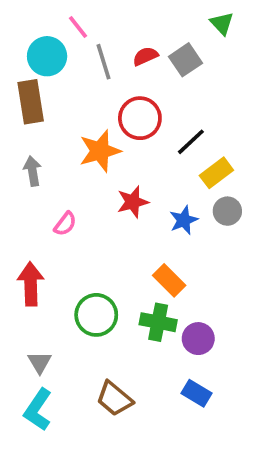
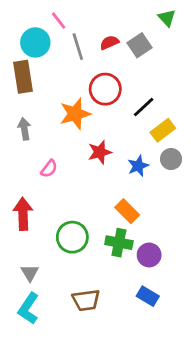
brown trapezoid: (114, 399) -> (86, 300), turned -48

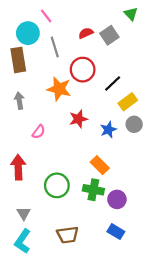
gray line: (78, 47) -> (55, 47), moved
orange star: (75, 114) -> (59, 89), turned 30

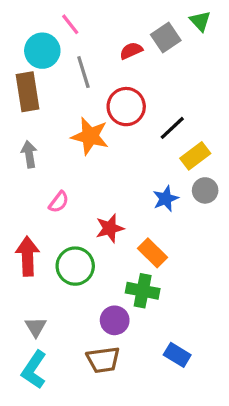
gray square: (109, 35) -> (166, 37), moved
red star: (78, 119) -> (110, 228), moved
green circle: (57, 185) -> (75, 266), moved
purple circle: (117, 199) -> (115, 320), moved

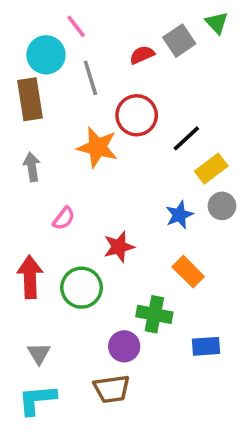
orange rectangle: (152, 253) -> (188, 272), moved
blue rectangle: (177, 355) -> (206, 346), moved, turned -35
cyan L-shape: (34, 370) -> (37, 400), turned 51

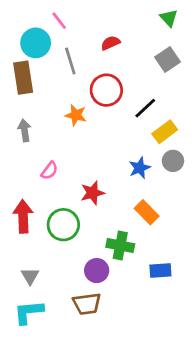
gray square: (179, 41) -> (167, 60), moved
orange star: (98, 147) -> (76, 115), size x0.7

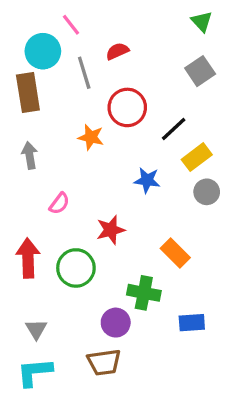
red semicircle: (111, 43) -> (117, 51), moved
blue star: (140, 168) -> (147, 180), moved, turned 30

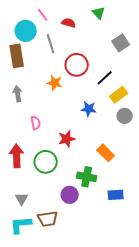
green triangle: (202, 21) -> (99, 13), moved
red semicircle: (117, 51) -> (69, 23), moved, turned 40
pink semicircle: (59, 203) -> (36, 123), turned -48
brown trapezoid: (104, 362) -> (48, 219), moved

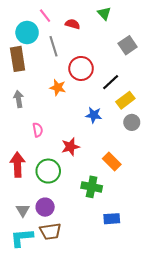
purple circle: (70, 195) -> (45, 207), moved
blue rectangle: (116, 195) -> (112, 219), moved

